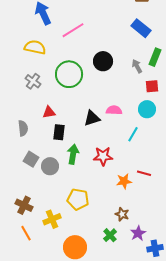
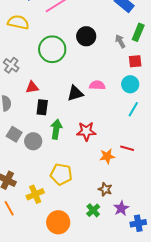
gray cross: (33, 81) -> (11, 65), moved
cyan line: (133, 134) -> (133, 109), moved

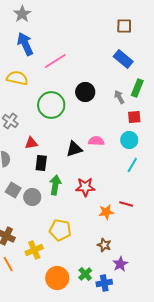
green cross: (93, 210) -> (85, 274), moved
blue cross: (138, 223) -> (104, 283), moved

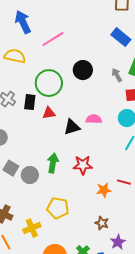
red triangle: (31, 143) -> (49, 113), moved
black rectangle: (41, 163) -> (30, 102), moved

